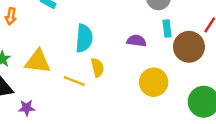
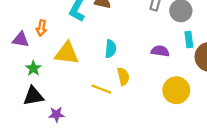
cyan semicircle: (84, 38) -> (111, 49), size x0.7
yellow triangle: (38, 61) -> (67, 53), moved

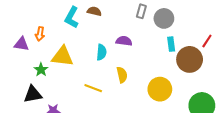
purple semicircle: (160, 51) -> (124, 41), moved
green star: (33, 68) -> (41, 70), moved
yellow semicircle: (123, 76) -> (122, 75), moved

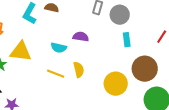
cyan semicircle: (101, 52) -> (59, 48), turned 98
brown circle: (190, 59) -> (145, 69), moved
yellow line: (93, 88) -> (56, 74), moved

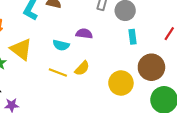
yellow triangle: (21, 52) -> (21, 49), turned 30
yellow semicircle: (79, 70) -> (82, 68), turned 56

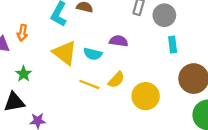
yellow triangle: (21, 49) -> (65, 53), moved
yellow circle: (121, 83) -> (146, 96), moved

